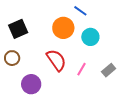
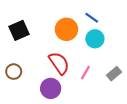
blue line: (80, 11) -> (92, 18), moved
brown circle: (12, 58) -> (14, 72), moved
purple circle: (31, 84) -> (51, 88), moved

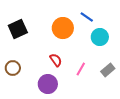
cyan circle: (95, 39) -> (100, 37), moved
red semicircle: (59, 63) -> (56, 60), size x0.6

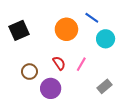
brown circle: (13, 68) -> (29, 72), moved
pink line: (81, 69) -> (81, 64), moved
gray rectangle: (108, 70) -> (104, 86), moved

